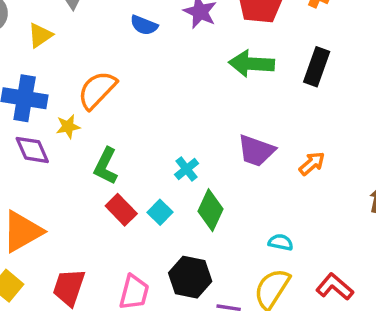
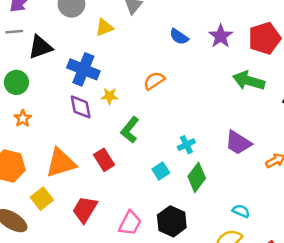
orange semicircle: (97, 90) -> (154, 81), moved, size x0.7
red rectangle: (121, 210) -> (104, 160), moved

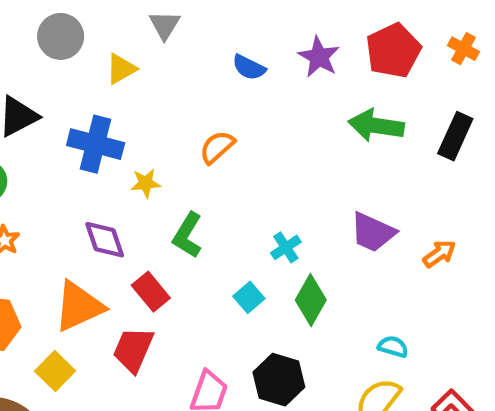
purple diamond: (81, 107) -> (105, 240), moved
red trapezoid: (85, 210) -> (133, 350), moved

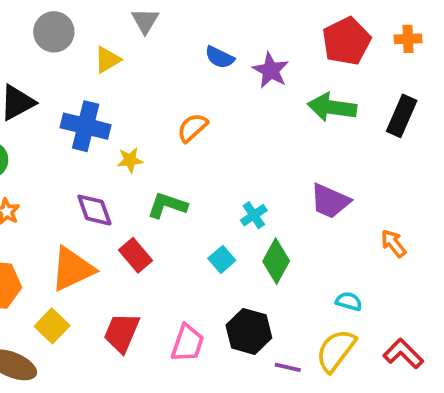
orange cross: (463, 49) -> (408, 39), turned -30
purple star: (319, 57) -> (271, 70), moved
green L-shape: (188, 235) -> (167, 205), turned 78
orange arrow: (439, 254) -> (393, 244), moved, turned -92
red trapezoid: (133, 350) -> (122, 333), moved

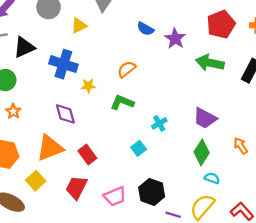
green L-shape: (167, 205) -> (122, 102), moved
red rectangle: (135, 255) -> (87, 155), moved
green diamond: (276, 261) -> (202, 152), moved
pink trapezoid: (188, 343) -> (115, 196), turned 45

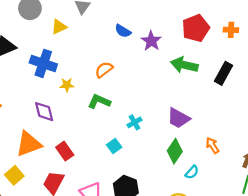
cyan semicircle: (212, 178) -> (192, 172), moved, turned 112

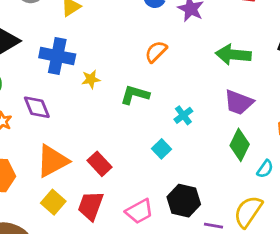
green arrow: (184, 65) -> (233, 55), moved
orange semicircle: (104, 70) -> (156, 52), moved
purple diamond: (44, 112) -> (37, 107), moved
yellow square: (14, 175) -> (53, 202), moved

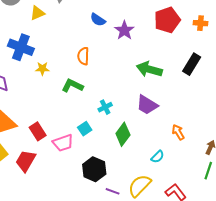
orange semicircle: (156, 52) -> (83, 56), moved, turned -54
green diamond: (240, 145) -> (123, 134), moved
pink trapezoid: (139, 211) -> (63, 143), moved

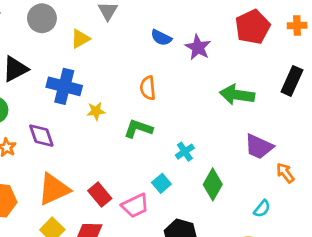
purple trapezoid: (147, 105) -> (259, 147), moved

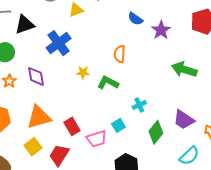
blue cross: (64, 86) -> (59, 43), turned 30
yellow star: (96, 111) -> (83, 72), moved
purple trapezoid: (259, 147) -> (184, 120), moved
cyan semicircle: (262, 209) -> (189, 156), size x1.5

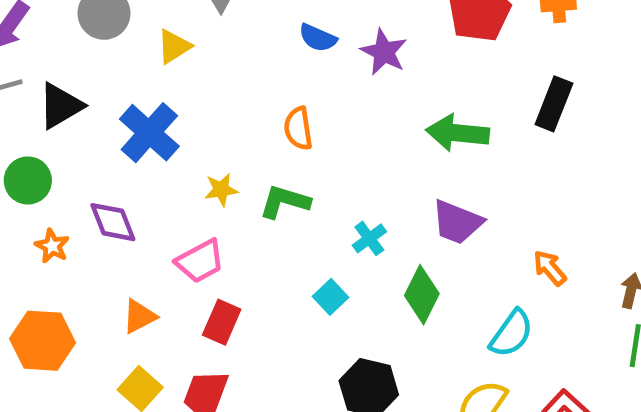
orange triangle: (39, 117) -> (139, 316), size x0.6
purple trapezoid: (184, 120) -> (457, 222), moved
red rectangle: (72, 126) -> (222, 322), turned 66
pink trapezoid: (97, 139) -> (200, 261), moved

